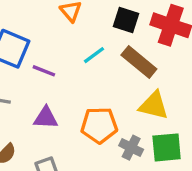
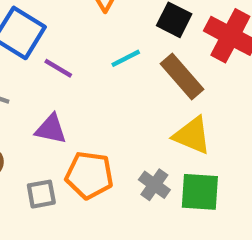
orange pentagon: (99, 125) -> (89, 175), moved

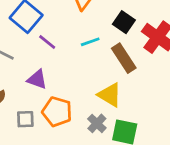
yellow triangle: (192, 135) -> (110, 95), moved

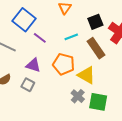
black square: (124, 22) -> (95, 22), turned 35
orange pentagon: (57, 112) -> (64, 64), moved
gray square: (25, 119) -> (28, 85), moved, turned 32

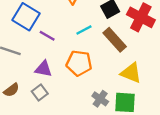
yellow triangle: (86, 75) -> (131, 73), moved
gray square: (28, 85) -> (40, 93), turned 32

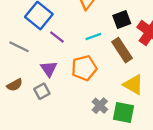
orange pentagon: (79, 63) -> (84, 68), turned -30
purple triangle: (43, 69) -> (49, 69), turned 36

